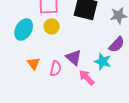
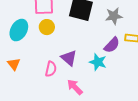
orange triangle: (34, 63) -> (14, 64), moved
pink arrow: (87, 77) -> (75, 87), moved

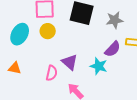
orange triangle: (14, 64) -> (15, 68), turned -40

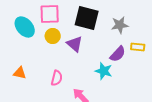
cyan ellipse: (20, 34) -> (25, 27), moved, turned -70
purple triangle: (70, 62) -> (75, 44), moved

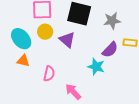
cyan ellipse: (25, 27) -> (21, 39), moved
orange triangle: (20, 73) -> (23, 61), moved

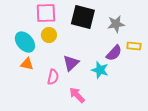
purple triangle: (67, 40) -> (71, 63), moved, turned 36

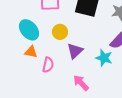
yellow circle: (49, 35) -> (60, 32), moved
pink semicircle: (53, 77) -> (48, 65), moved

